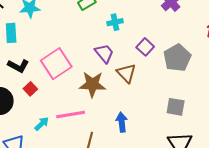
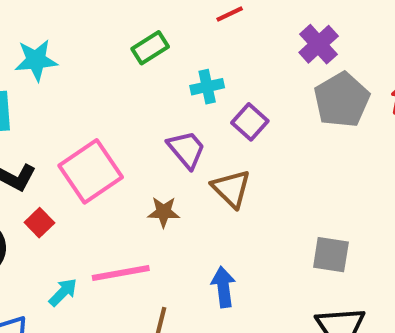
purple square: (145, 47) -> (250, 122), moved
gray pentagon: (177, 58) -> (342, 100), moved
brown star: (92, 84) -> (164, 212), size x0.6

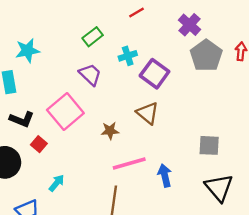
purple square: (250, 122) -> (155, 74), size x1.4
purple trapezoid: (186, 149) -> (90, 75), moved
pink line: (121, 273) -> (129, 163), moved
blue arrow: (223, 287) -> (165, 176), moved

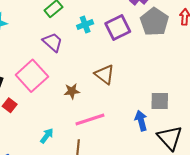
purple square: (155, 74) -> (118, 28), moved, turned 30
blue arrow: (165, 176) -> (141, 121), moved
cyan arrow: (57, 183) -> (47, 136), moved

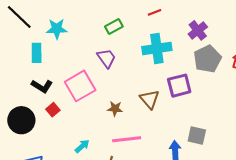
cyan cross: (85, 25) -> (157, 49), moved, size x1.8
purple square: (118, 28) -> (179, 86), moved

